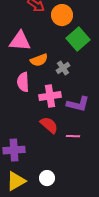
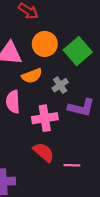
orange circle: (62, 15) -> (45, 44), moved
purple L-shape: (78, 104) -> (81, 108), moved

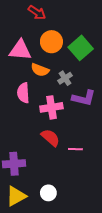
orange semicircle: (32, 76) -> (40, 70), turned 42

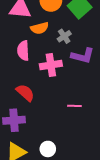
orange semicircle: (40, 70) -> (40, 28), turned -36
red semicircle: (50, 138) -> (25, 93), moved

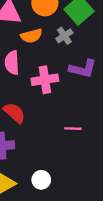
gray cross: (64, 36) -> (64, 36), moved

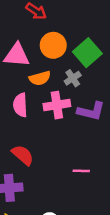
pink cross: (45, 80) -> (57, 105), moved

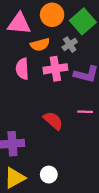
red semicircle: (23, 155) -> (53, 121), moved
pink line: (81, 171) -> (85, 112), moved

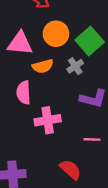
pink cross: (55, 69) -> (48, 120), moved
red semicircle: (53, 121) -> (70, 170), moved

